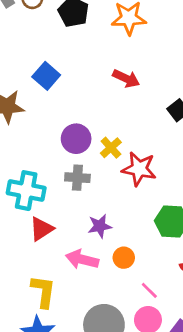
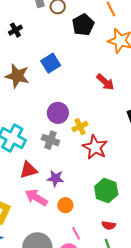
red triangle: (41, 229) -> (28, 170), moved

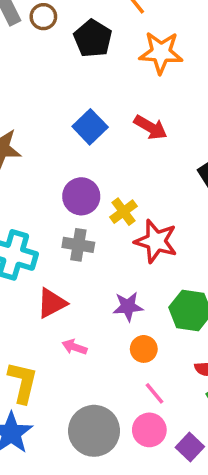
blue square: (51, 63) -> (90, 127), moved
purple star: (55, 178) -> (128, 306), moved
pink arrow: (36, 197) -> (75, 347), size x0.6
orange circle: (65, 205) -> (144, 349), moved

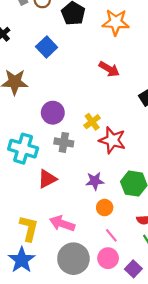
blue square: (90, 127) -> (47, 47), moved
purple circle: (81, 196) -> (53, 113), moved
pink arrow: (75, 347) -> (62, 224), moved, size x1.6

